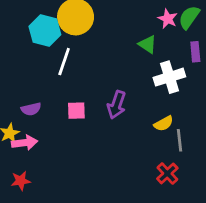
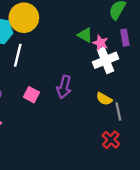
pink star: (168, 19) -> (100, 43), moved
pink square: (76, 111) -> (31, 95), turned 35
yellow semicircle: (164, 124) -> (104, 99), turned 63

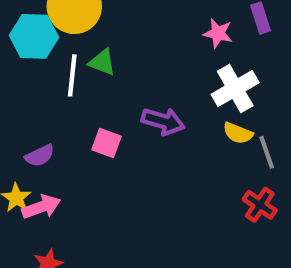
green triangle: (85, 35) -> (102, 62), moved
white cross: (106, 60) -> (235, 89), moved
purple arrow: (64, 87) -> (163, 121), turned -80

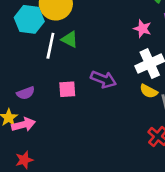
pink square: (106, 143) -> (67, 89), turned -30

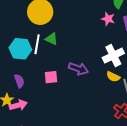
cyan hexagon: (29, 19) -> (20, 49), moved
pink star: (142, 29) -> (108, 19), moved
purple semicircle: (26, 93) -> (19, 81), turned -88

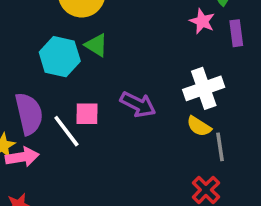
white line: (37, 44) -> (66, 131), moved, turned -54
cyan hexagon: (20, 49) -> (60, 57), moved
purple semicircle: (19, 81) -> (29, 114), size x1.6

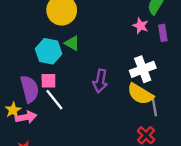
purple arrow: (138, 104) -> (100, 81), turned 75
pink square: (87, 114) -> (48, 81), moved
yellow semicircle: (199, 126) -> (140, 94), size x1.6

